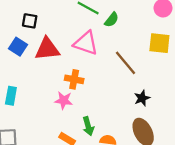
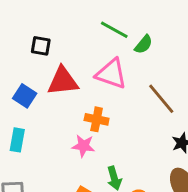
blue square: (18, 47) -> (25, 96), moved

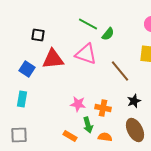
orange cross: (97, 119) -> (103, 108), moved
pink star: (83, 146) -> (78, 104), moved

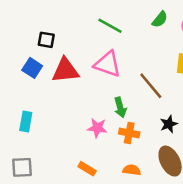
green semicircle: (108, 34) -> (160, 19), moved
blue square: (27, 69) -> (32, 68), moved
green arrow: (88, 125) -> (120, 107), moved

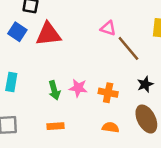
pink triangle: (107, 64) -> (108, 28), moved, size x0.6
green arrow: (120, 107) -> (54, 90), moved
orange rectangle: (87, 169) -> (56, 126), moved, turned -35

